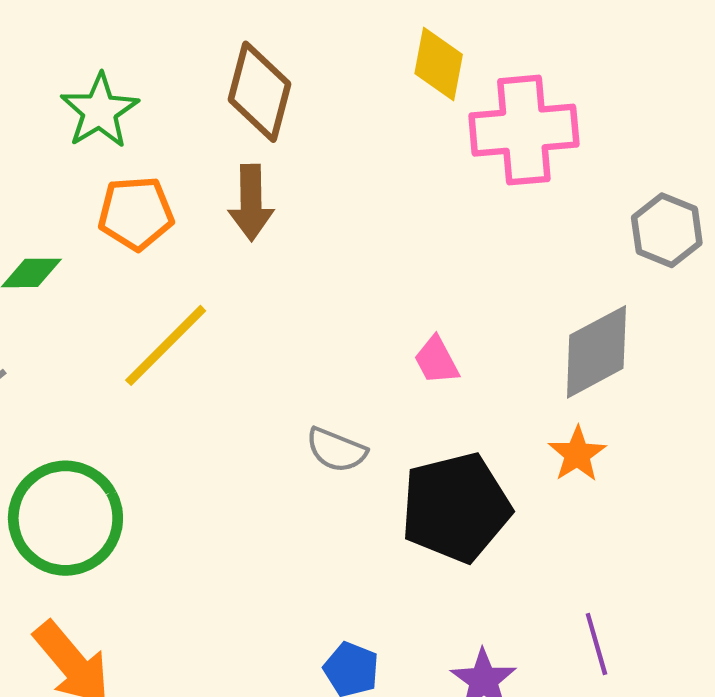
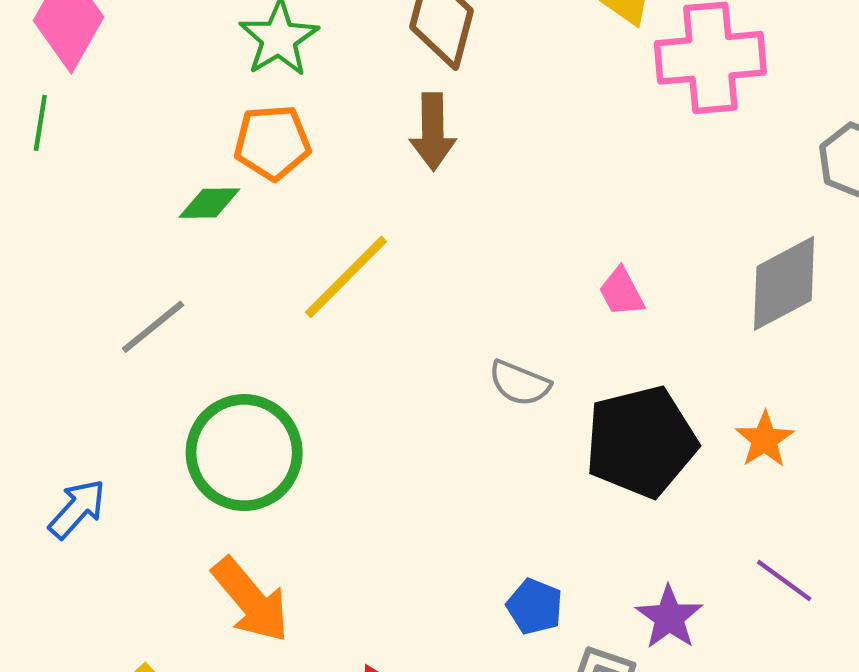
orange pentagon: (136, 213) -> (272, 142), moved
orange star: (577, 454) -> (765, 440), moved
purple line: (596, 644) -> (784, 580), turned -38

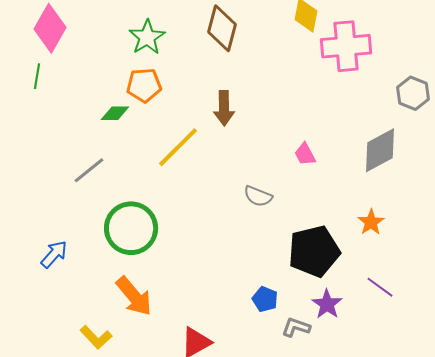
brown arrow: (433, 132) -> (224, 108), moved
black pentagon: (641, 442) -> (314, 251), moved

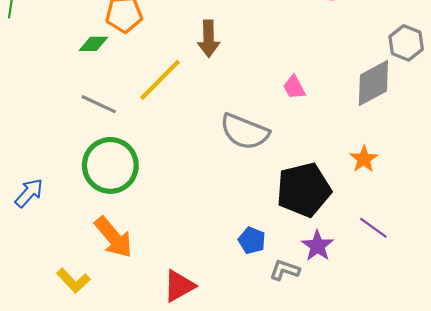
gray hexagon: (413, 93) -> (406, 43), moved
gray line: (89, 170) -> (99, 104), moved, turned 64
gray semicircle: (258, 196) -> (245, 132), size x1.6

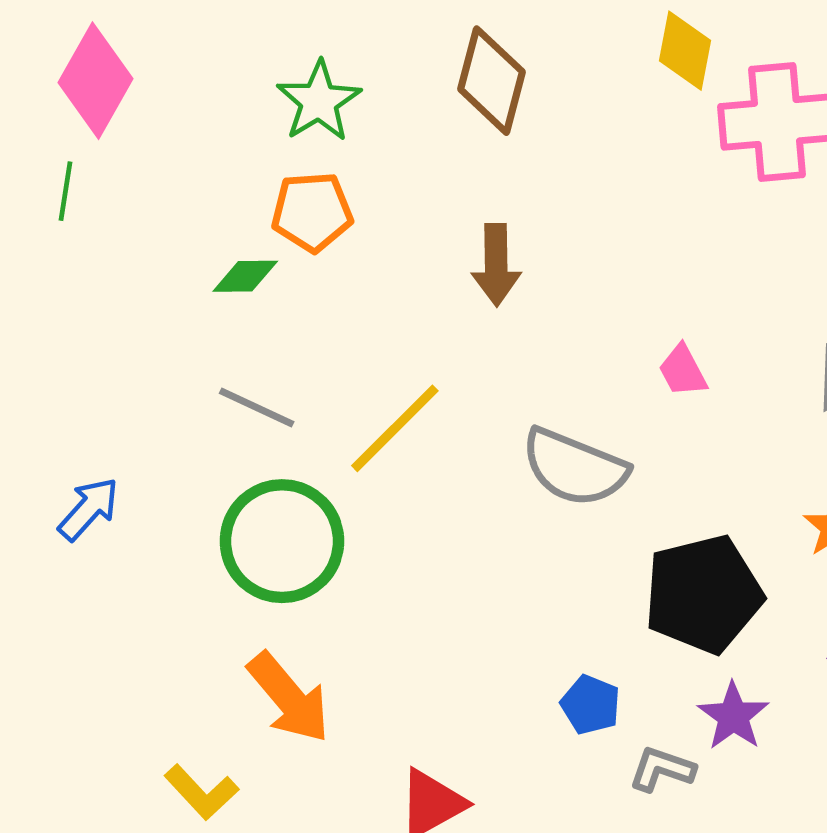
yellow line: (160, 80) -> (395, 428), moved
blue arrow: (29, 193) -> (89, 509), moved

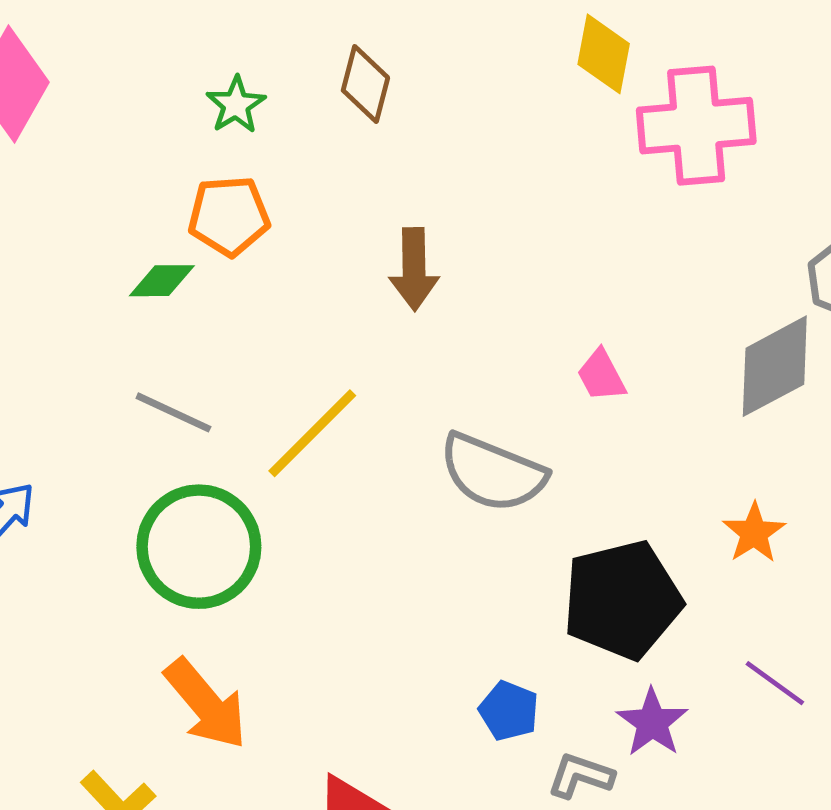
brown diamond: (492, 81) -> (365, 84), moved, size x0.7
green star: (319, 101) -> (236, 105), size x0.7

